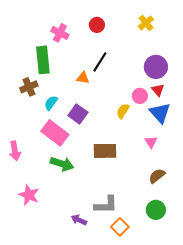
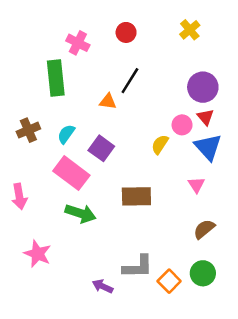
brown cross: (29, 87) -> (28, 130), moved
orange square: (120, 227) -> (169, 281), moved

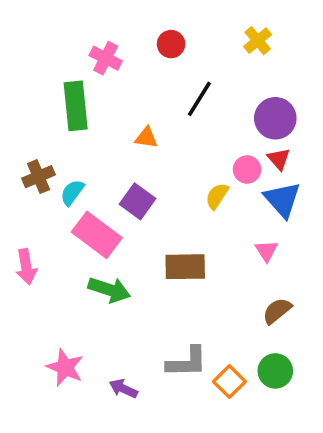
black line: (130, 81) -> (199, 99), moved
cyan semicircle: (66, 134) -> (72, 192), moved
pink star: (38, 254) -> (65, 367), moved
purple arrow: (103, 286) -> (123, 389), moved

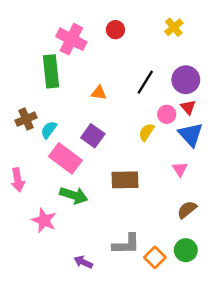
pink cross: (106, 58) -> (71, 39), size x1.4
black line: (199, 99) -> (145, 82), moved
pink star: (65, 367) -> (44, 220), moved

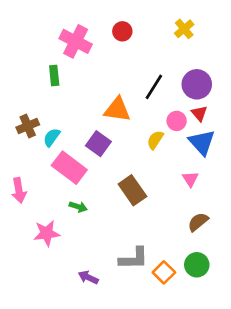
green rectangle: (51, 71) -> (54, 76), size x0.6
orange triangle: (99, 93) -> (117, 110), moved, size x1.6
brown rectangle: (125, 180) -> (132, 190), turned 56
green arrow: (74, 195) -> (78, 207), size x0.6
pink star: (44, 220) -> (47, 233), turned -30

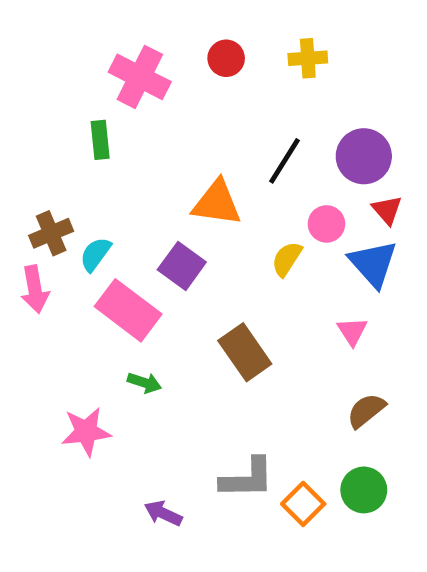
yellow cross: (184, 29) -> (308, 58), moved, turned 36
red triangle: (199, 113) -> (387, 210), moved
pink arrow: (19, 190) -> (35, 289), moved

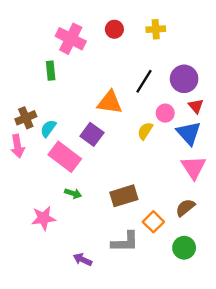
pink triangle: (352, 331) -> (194, 167), moved, size x1.6
brown rectangle: (245, 352) -> (124, 196), moved, turned -72
orange square: (303, 504) -> (153, 222), moved

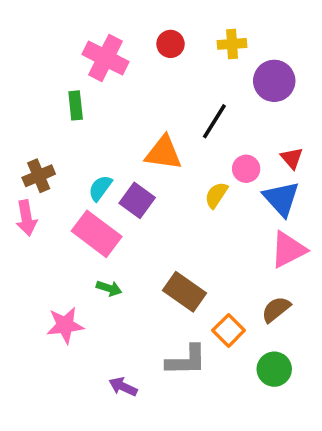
purple circle: (184, 79) -> (274, 81), moved
cyan semicircle: (48, 128) -> (100, 188), moved
pink triangle: (194, 167) -> (288, 250), turned 36
brown rectangle: (124, 196) -> (185, 292), turned 52

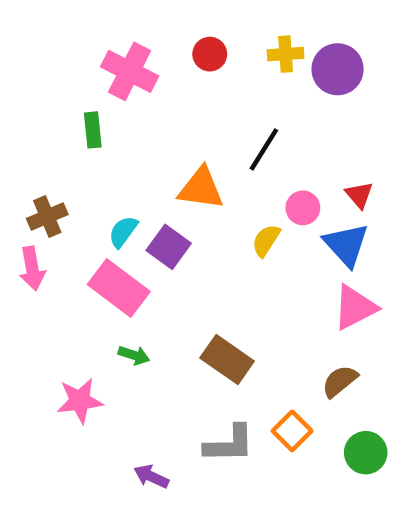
purple circle: (274, 81) -> (338, 69), moved
orange square: (229, 330) -> (292, 431), moved
green circle: (274, 369) -> (366, 453), moved

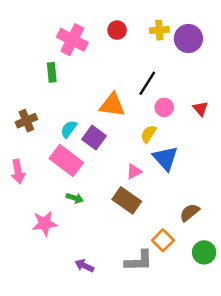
pink circle: (303, 208) -> (164, 107), moved
blue triangle: (346, 245) -> (165, 158), moved
pink arrow: (32, 269) -> (18, 171), moved
pink triangle: (355, 308) -> (134, 171), moved, size x0.6
gray L-shape: (229, 444) -> (139, 261), moved

